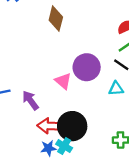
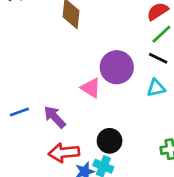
red arrow: (50, 126) -> (64, 153), moved
black circle: (72, 126) -> (110, 141), size x0.7

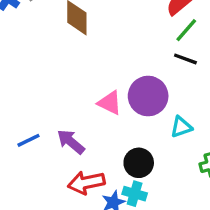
purple circle: (117, 67) -> (148, 96), moved
cyan triangle: (156, 88) -> (181, 127), moved

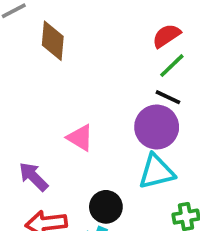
purple circle: (148, 96) -> (157, 127), moved
cyan triangle: (181, 127) -> (156, 172), size x1.5

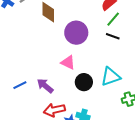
purple circle: (157, 127) -> (76, 33), moved
black circle: (106, 207) -> (84, 82), moved

